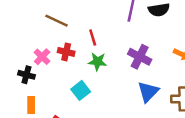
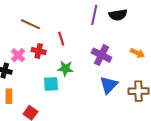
green star: (97, 62) -> (65, 68), moved
cyan square: (81, 90) -> (51, 84), turned 35

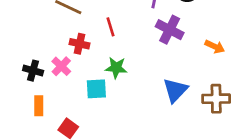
pink cross: (18, 55) -> (61, 66), moved
purple cross: (101, 55) -> (170, 30), moved

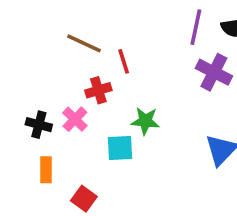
red line: (110, 27) -> (124, 61), moved
red cross: (80, 44) -> (98, 90), turned -30

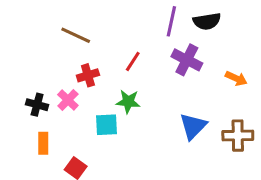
red line: (124, 61) -> (133, 61), moved, turned 50

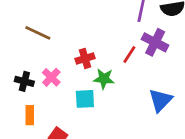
brown line: (76, 35) -> (38, 33), moved
red line: (133, 61) -> (129, 54), moved
red cross: (88, 75) -> (85, 58), moved

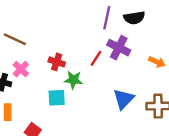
red cross: (85, 58) -> (57, 62), turned 35
pink cross: (51, 77) -> (21, 69), moved

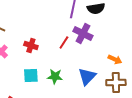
orange arrow: (157, 62) -> (115, 60), moved
green star: (73, 80) -> (55, 76), moved

